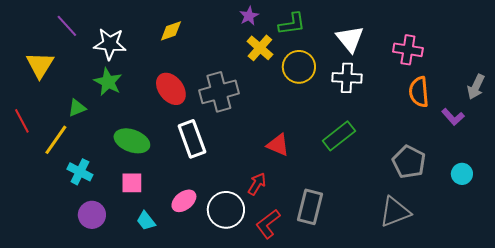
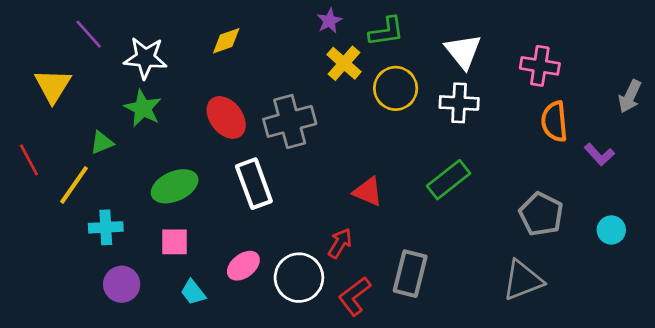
gray arrow: (476, 87) -> (630, 96), moved
green ellipse: (132, 141) -> (175, 186), turned -44
cyan cross: (80, 172) -> (106, 227), turned -30

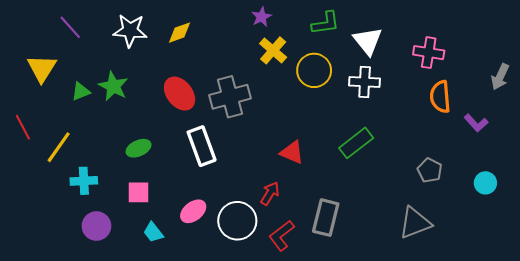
green L-shape: (386, 31) -> (326, 23), moved
white star: (145, 58) -> (130, 30), moved
green triangle: (102, 143) -> (81, 91), moved
green ellipse: (175, 186) -> (139, 148), size x0.7
gray pentagon: (541, 214) -> (430, 170), size x0.7

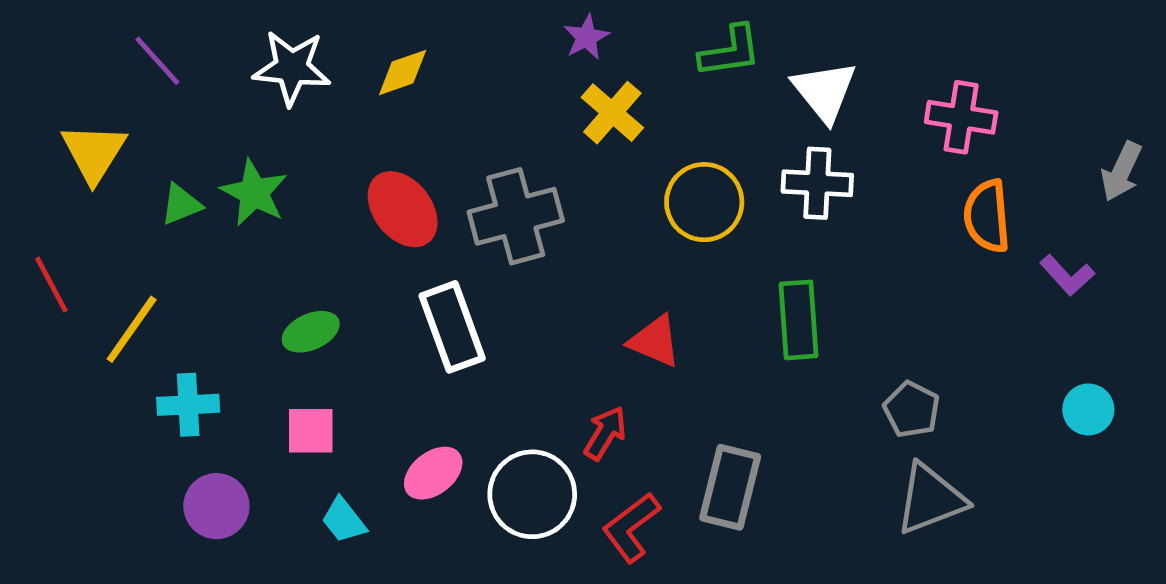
yellow circle: (314, 70) -> (704, 202), moved
green rectangle: (356, 143) -> (798, 320), turned -56
gray pentagon: (430, 170) -> (912, 409), moved

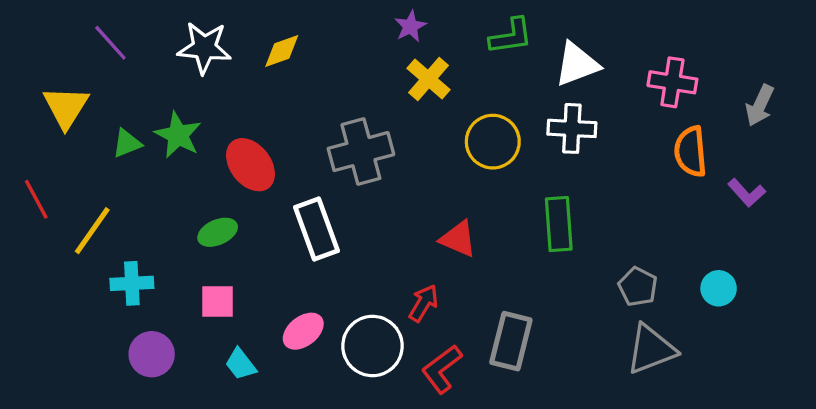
white triangle: (824, 91) -> (577, 64), turned 48
gray arrow: (1121, 171) -> (760, 105), moved
red ellipse: (403, 209) -> (251, 165), moved
cyan circle: (1088, 409) -> (719, 288), moved

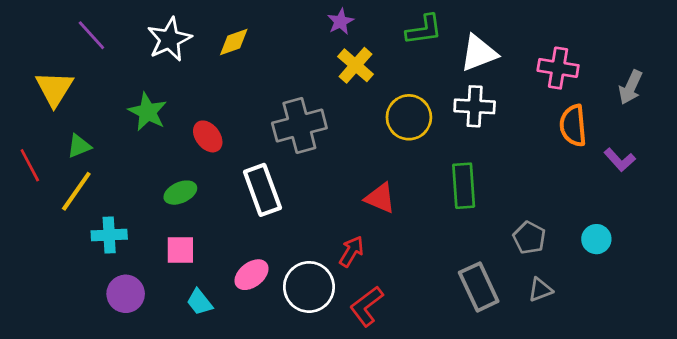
white star: (204, 48) -> (169, 39), turned -30
green triangle: (127, 143) -> (79, 146), moved
red ellipse: (251, 165) -> (208, 136), size x0.7
gray rectangle: (511, 341) -> (479, 287), moved, turned -39
gray triangle: (651, 349) -> (540, 290), size x0.6

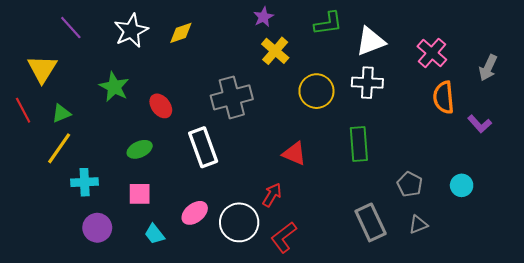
pink cross: (558, 68) -> (432, 53), turned 32
red line: (30, 165) -> (23, 110), moved

